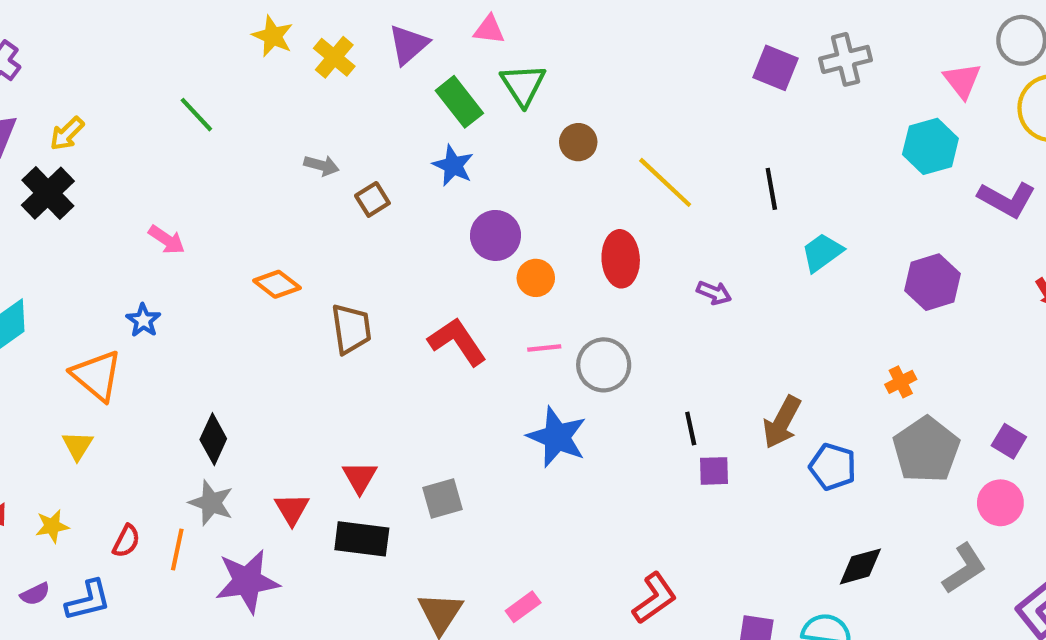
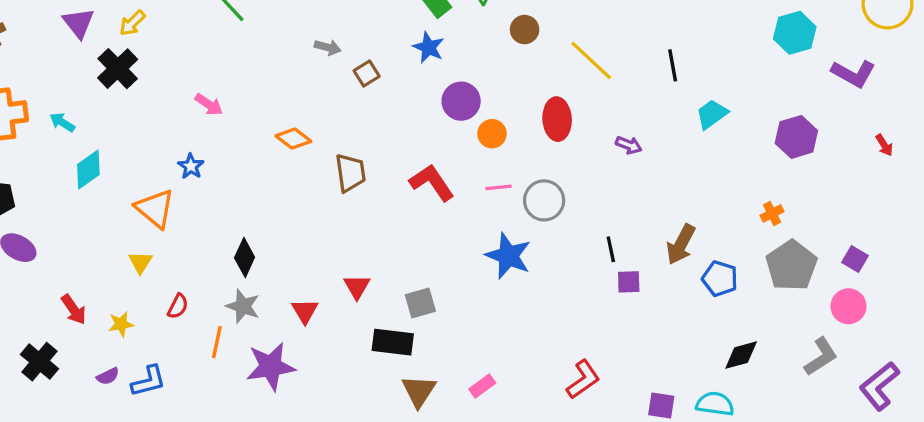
black rectangle: (362, 539) -> (393, 342), moved
red semicircle: (126, 541) -> (178, 306), moved

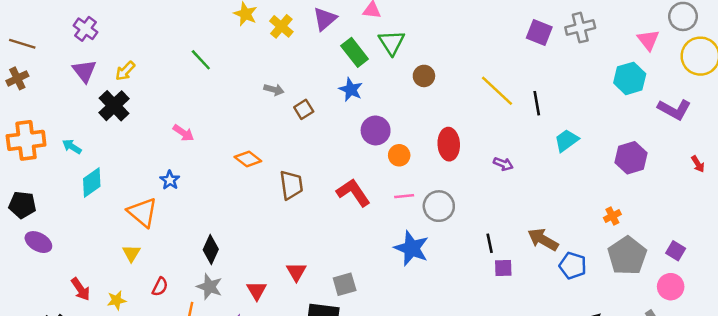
yellow line: (591, 60) -> (497, 91), moved
brown arrow: (681, 244) -> (543, 240), turned 92

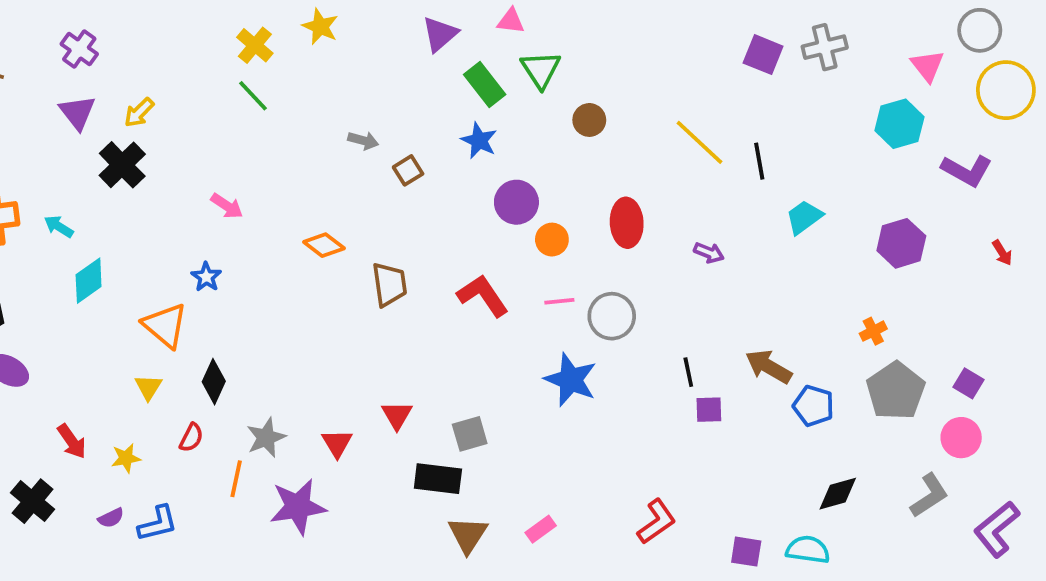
yellow cross: (281, 26) -> (255, 45), moved
black diamond: (211, 249) -> (214, 382), moved
gray star: (209, 287) -> (266, 438), turned 30

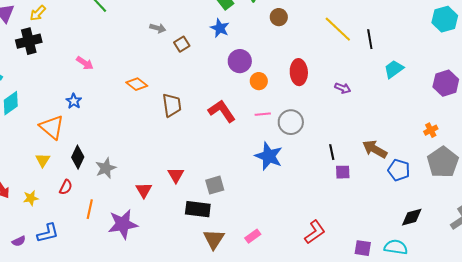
black cross: (122, 165) -> (29, 41), turned 30
gray star: (266, 438) -> (106, 168), moved
purple semicircle: (111, 518) -> (19, 241), moved

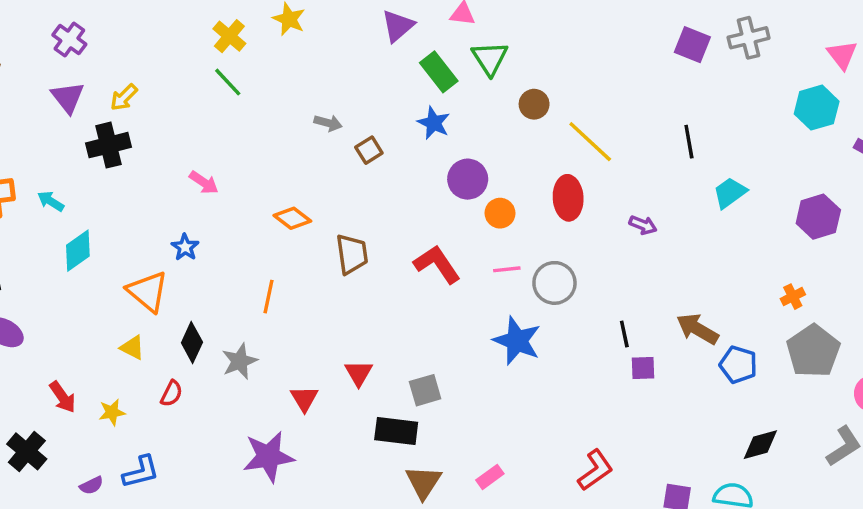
yellow line: (338, 29) -> (590, 142), moved
yellow triangle: (43, 160) -> (132, 348), turned -35
orange line: (90, 209) -> (269, 297), moved

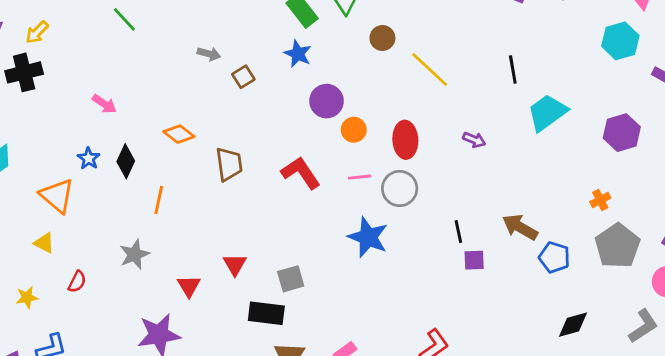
cyan trapezoid: (730, 193) -> (547, 113), size x1.4
red ellipse: (568, 198) -> (405, 140), moved
black diamond: (192, 342) -> (126, 161), moved

